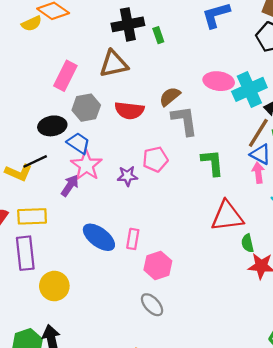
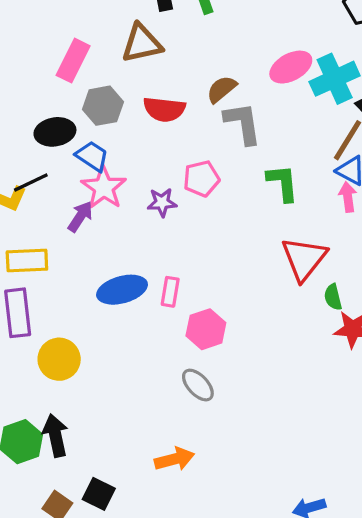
pink ellipse: (219, 81) -> (291, 67), turned -36
red triangle: (227, 216) -> (304, 259), turned -44
blue ellipse: (99, 237) -> (122, 290), turned -52

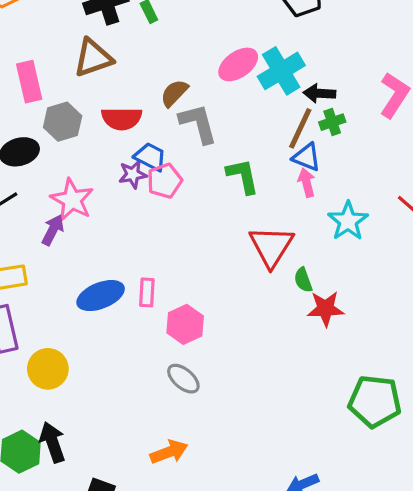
pink rectangle: (73, 61) -> (29, 82), turned -33
blue trapezoid: (92, 156) -> (150, 157), moved
purple star: (162, 202) -> (133, 174), moved

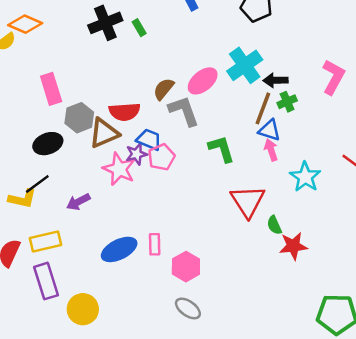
brown triangle: (93, 58) -> (104, 133), moved
pink ellipse: (238, 64) -> (203, 81), moved
pink star: (72, 200) -> (119, 169), moved
purple arrow: (53, 230) -> (78, 202), turned -140

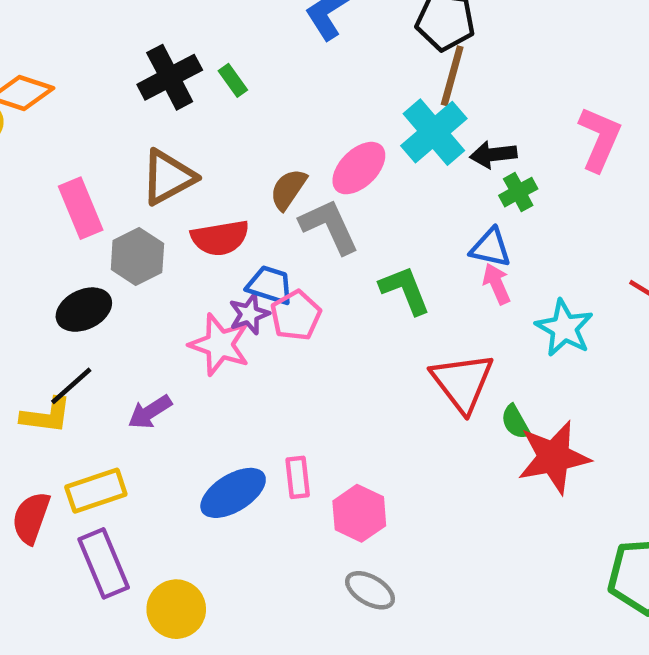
brown line: (263, 108) -> (452, 76), moved
brown triangle: (104, 133) -> (168, 177), moved
red star: (293, 246) -> (554, 457), size x1.4

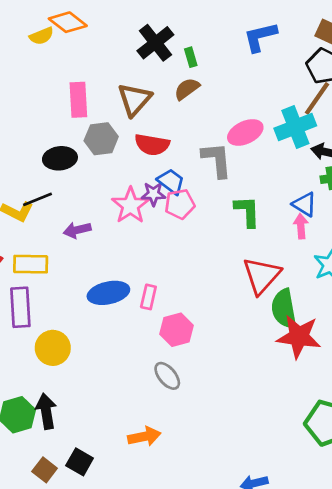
black cross: (170, 77) -> (155, 43), turned -30
brown triangle: (168, 177) -> (134, 100), turned -39
brown semicircle: (288, 189) -> (187, 89), moved
green semicircle: (515, 422) -> (284, 309), size x1.8

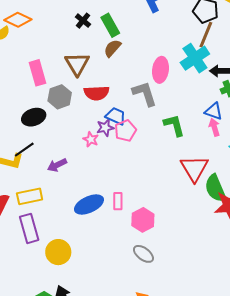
black cross: (155, 43) -> (83, 21), size x0.6
green rectangle: (191, 57) -> (110, 25), size x1.6
pink ellipse: (245, 132) -> (160, 70), turned -45
pink star: (130, 205) -> (91, 139), size x0.6

